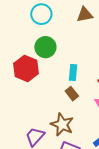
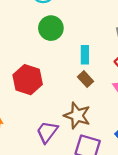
red hexagon: (26, 68) -> (28, 80), moved

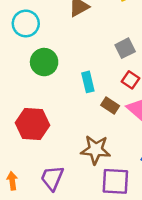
brown rectangle: (86, 79) -> (110, 105), moved
purple trapezoid: (47, 132) -> (52, 178), moved

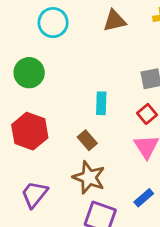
green circle: (44, 62) -> (29, 73), moved
brown rectangle: (110, 105) -> (87, 140), moved

